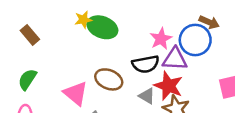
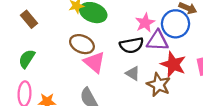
brown ellipse: (109, 79) -> (82, 44), moved
red star: (169, 86) -> (173, 64), moved
pink triangle: (76, 93) -> (94, 62), moved

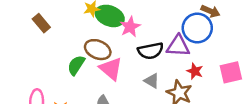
pink star: (145, 23) -> (130, 27), moved
green semicircle: (27, 59) -> (76, 65), moved
red star: (173, 64) -> (195, 71), size x0.6

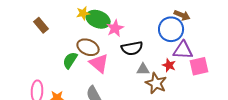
purple triangle: (178, 46) -> (183, 50), moved
gray triangle: (152, 81) -> (143, 69), moved, turned -32

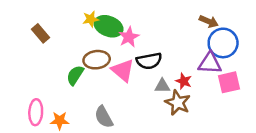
blue circle: (171, 29) -> (223, 43), moved
brown ellipse: (88, 47) -> (97, 60), turned -30
pink triangle: (99, 63) -> (123, 70), moved
red star: (169, 65) -> (184, 81), moved

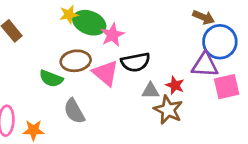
green semicircle: (75, 75) -> (51, 78), turned -102
gray semicircle: (104, 117) -> (74, 111), moved

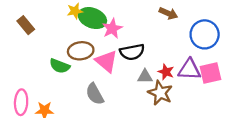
brown arrow: (204, 17) -> (168, 13), moved
purple triangle: (205, 65) -> (189, 69), moved
gray semicircle: (74, 111) -> (95, 94), moved

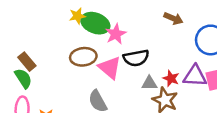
brown rectangle: (26, 25) -> (27, 62), moved
green semicircle: (60, 66) -> (23, 78), moved, turned -144

